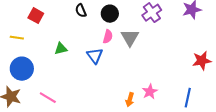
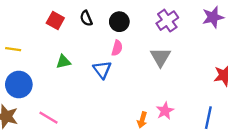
red square: (36, 16) -> (55, 21), moved
gray triangle: (130, 38) -> (160, 57), moved

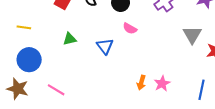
pink semicircle: (117, 48) -> (130, 28), moved, turned 104
gray triangle: (160, 57) -> (192, 35), moved
orange arrow: (142, 120) -> (141, 83), moved

